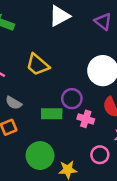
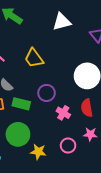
purple circle: (72, 99) -> (47, 93), moved
green rectangle: (52, 114) -> (21, 104), moved

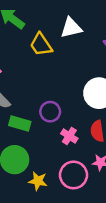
yellow trapezoid: (34, 58) -> (41, 45), moved
pink circle: (68, 146) -> (74, 175), size x1.5

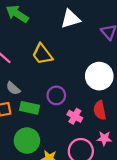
yellow trapezoid: (41, 45) -> (42, 54), moved

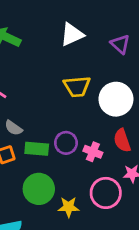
yellow trapezoid: (42, 54) -> (77, 87), moved, turned -50
purple circle: (56, 95) -> (66, 143), moved

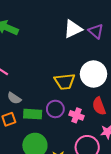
white triangle: (72, 34) -> (73, 29), moved
yellow trapezoid: (77, 87) -> (65, 81), moved

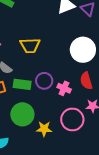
yellow trapezoid: (65, 81) -> (30, 46), moved

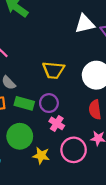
yellow trapezoid: (30, 46) -> (53, 70), moved
pink cross: (64, 88) -> (57, 123), moved

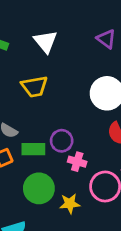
white triangle: (85, 24) -> (46, 42), moved, turned -40
yellow trapezoid: (53, 70) -> (34, 87), moved

